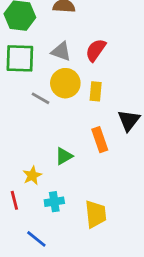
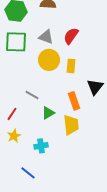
gray line: (41, 98) -> (32, 95), moved
yellow star: (32, 175) -> (14, 136), moved
red line: (14, 200) -> (12, 114), moved, turned 48
yellow trapezoid: (96, 214) -> (71, 125), moved

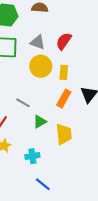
orange rectangle: (74, 101) -> (64, 99), moved, turned 48
blue line: (28, 173) -> (43, 184), moved

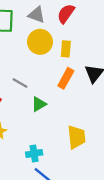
yellow trapezoid: (64, 134) -> (76, 137), moved
cyan cross: (32, 156) -> (34, 153), moved

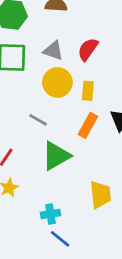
gray line: (20, 83) -> (38, 120), moved
green triangle: (39, 104) -> (56, 156), size x1.6

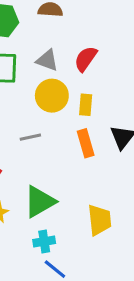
gray line: (38, 120) -> (30, 137), turned -42
orange rectangle: (88, 125) -> (86, 143), turned -45
green triangle: (56, 156) -> (40, 202), moved

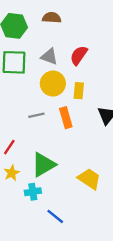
orange rectangle: (86, 143) -> (66, 118), moved
yellow trapezoid: (99, 220) -> (89, 179), turned -50
cyan cross: (44, 242) -> (33, 192), moved

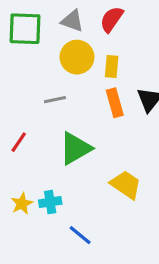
orange rectangle: (66, 118) -> (115, 103), moved
green triangle: (43, 165) -> (75, 148), moved
yellow star: (12, 173) -> (22, 204), moved

